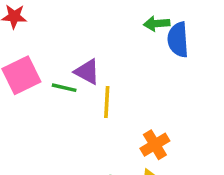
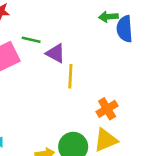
green line: (64, 88) -> (31, 40), moved

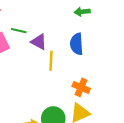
blue semicircle: (125, 29) -> (77, 44), moved
orange cross: (107, 109) -> (81, 87), turned -36

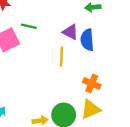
purple triangle: (39, 42) -> (70, 32), moved

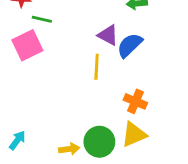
green line: (29, 26) -> (42, 19), moved
blue semicircle: (87, 40) -> (130, 45), turned 50

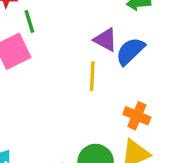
green line: (42, 19) -> (29, 21), turned 60

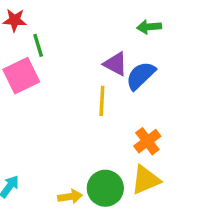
orange cross: (137, 116) -> (147, 141), turned 30

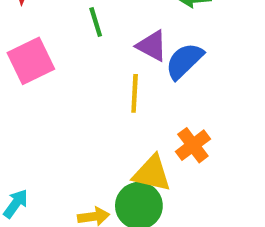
green line: (38, 45) -> (96, 22), moved
yellow triangle: (146, 180) -> (152, 173), moved, turned 36

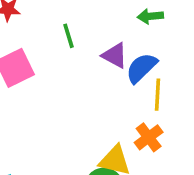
yellow line: (135, 93) -> (157, 95), moved

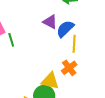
green line: (68, 36) -> (11, 40), moved

